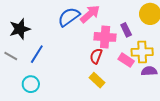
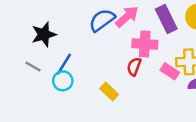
purple rectangle: (126, 30) -> (166, 19), moved, size x1.6
yellow rectangle: (97, 80) -> (109, 92), moved
cyan circle: (31, 84) -> (63, 81), moved

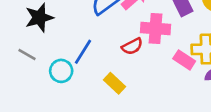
blue line: (64, 64) -> (83, 52), moved
red semicircle: (134, 67) -> (132, 46), moved, turned -138

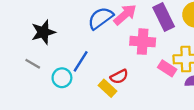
red semicircle: (132, 46) -> (119, 77), moved

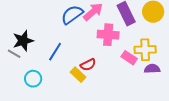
black star: (43, 32) -> (23, 41), moved
cyan circle: (62, 78) -> (33, 79), moved

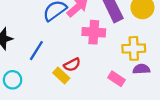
pink rectangle: (129, 58) -> (116, 79), moved

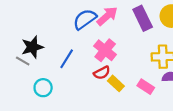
pink cross: (94, 32) -> (105, 50), moved, turned 35
yellow rectangle: (61, 75) -> (116, 83), moved

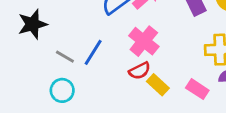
black star: (32, 47) -> (33, 24), moved
gray line: (23, 61) -> (65, 57), moved

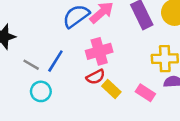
pink cross: (144, 41) -> (99, 51), turned 35
cyan circle: (62, 90) -> (41, 91), moved

